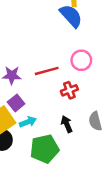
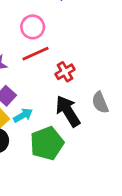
pink circle: (81, 60) -> (33, 27), moved
black arrow: (67, 124) -> (68, 111), size x1.6

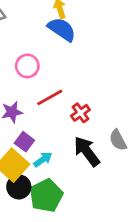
pink circle: (33, 27) -> (27, 66), moved
green pentagon: (47, 143) -> (46, 196), moved

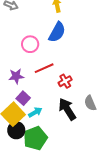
blue semicircle: (62, 29) -> (57, 32), moved, turned 80

